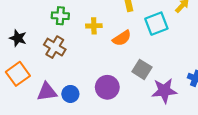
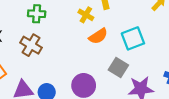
cyan square: (156, 24) -> (133, 38), moved
yellow cross: (94, 26) -> (86, 15), moved, turned 32

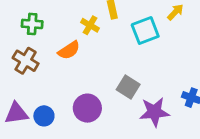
orange semicircle: (98, 36) -> (69, 50), moved
cyan square: (133, 38) -> (145, 31), moved

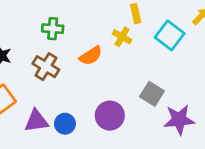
yellow cross: (90, 25) -> (122, 37), moved
cyan square: (145, 31) -> (170, 35), turned -32

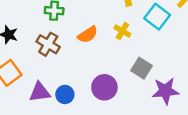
yellow cross: (122, 37) -> (122, 31), moved

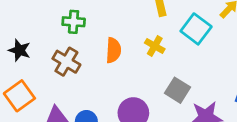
orange semicircle: (88, 35) -> (113, 50), turned -54

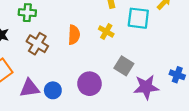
green cross: (74, 22) -> (27, 13), moved
cyan square: (196, 29) -> (138, 18), turned -30

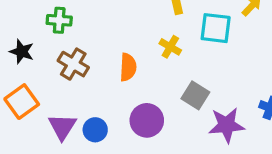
orange semicircle: (74, 35) -> (128, 67), moved
purple triangle: (30, 88) -> (62, 127), turned -50

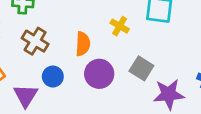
purple circle: (147, 120) -> (99, 74), moved
blue circle: (95, 130) -> (53, 77), moved

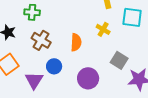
purple circle: (99, 74) -> (88, 78), moved

